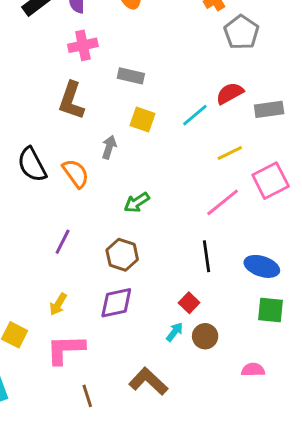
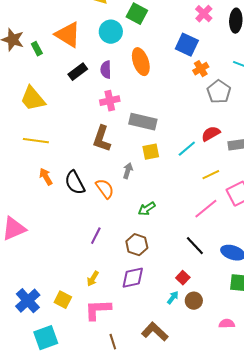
gray rectangle: (131, 76) -> (143, 122), size x1.5
yellow square: (143, 120) -> (151, 152), turned -30
black line: (207, 256) -> (195, 246), turned -35

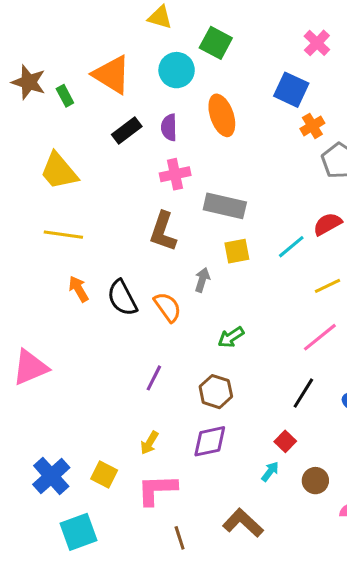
black line: (195, 246) -> (303, 393), turned 75
brown circle: (194, 301) -> (315, 481), moved

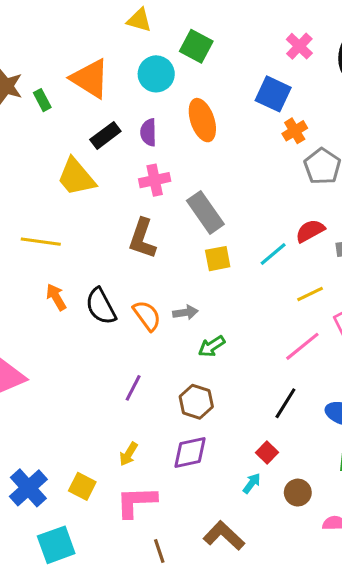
yellow trapezoid: (59, 171) -> (76, 177), moved
gray rectangle: (225, 206) -> (205, 212), turned 42
gray arrow: (202, 280) -> (185, 312), moved, turned 65

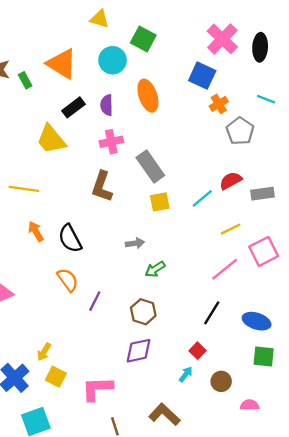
pink cross: (299, 46) -> (222, 39), size x1.5
orange semicircle: (147, 316) -> (68, 280), moved
yellow arrow: (128, 454) -> (44, 352), moved

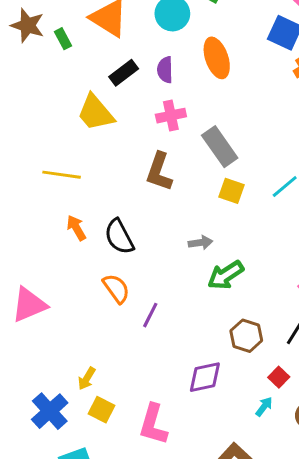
yellow square: (160, 202) -> (231, 191), turned 30
green arrow: (155, 269) -> (226, 275), size x1.4
brown hexagon: (143, 312) -> (246, 336), moved
pink L-shape: (97, 388) -> (153, 424), turned -72

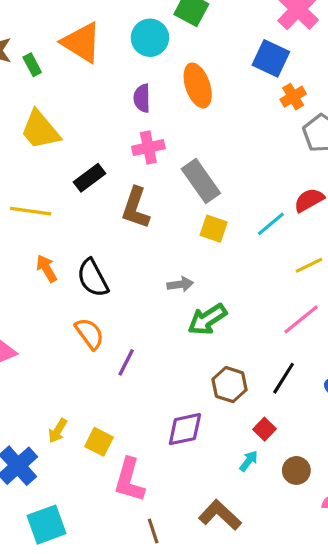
black rectangle: (124, 73) -> (89, 178), moved
yellow trapezoid: (96, 113) -> (40, 130), moved
yellow square: (101, 410) -> (99, 442), moved

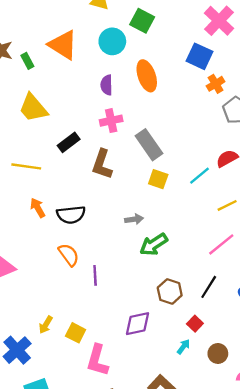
black semicircle: (93, 278) -> (71, 215), turned -68
purple line: (126, 362) -> (95, 275), turned -30

